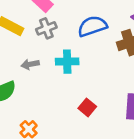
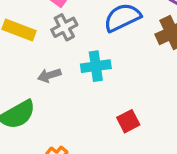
red square: (87, 107) -> (128, 121), turned 30

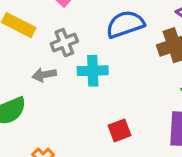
gray cross: (64, 27) -> (64, 43), moved

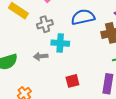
gray arrow: (44, 75) -> (41, 56), moved

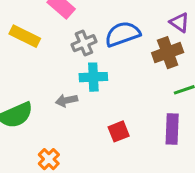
gray cross: (45, 24) -> (84, 43), moved

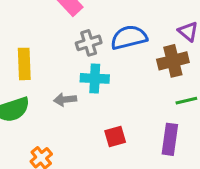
yellow rectangle: (25, 36) -> (24, 64), moved, turned 56

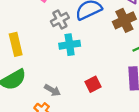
gray arrow: (65, 100) -> (52, 90), moved, turned -133

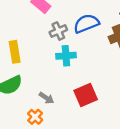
red square: (93, 84) -> (86, 95), size x1.5

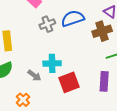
cyan cross: (66, 56) -> (52, 63), moved
gray arrow: (46, 98) -> (34, 75), moved

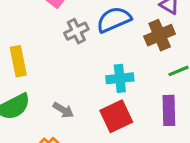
cyan cross: (52, 63) -> (120, 78), moved

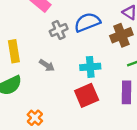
gray arrow: (63, 110) -> (47, 65), moved

